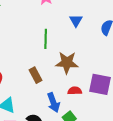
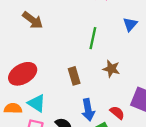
brown star: (67, 63) -> (111, 69), size x0.7
red semicircle: (75, 91) -> (117, 113), moved, turned 32

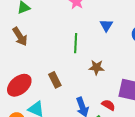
brown arrow: (33, 20) -> (20, 37), turned 30
brown rectangle: (74, 76) -> (55, 80), moved

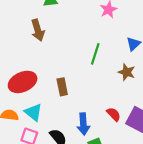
brown star: (97, 67) -> (127, 72), moved
red semicircle: (108, 105) -> (114, 114), moved

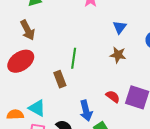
green line: (95, 54) -> (74, 58), moved
red ellipse: (23, 82) -> (21, 61), moved

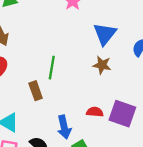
blue triangle: (120, 27) -> (105, 34), size x1.5
red semicircle: (113, 97) -> (95, 112), turned -32

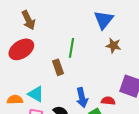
blue triangle: (105, 34) -> (104, 20), moved
red semicircle: (95, 112) -> (108, 101), moved

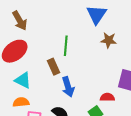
cyan triangle: (36, 94) -> (23, 80), moved
blue arrow: (82, 98) -> (68, 87), moved
orange semicircle: (15, 100) -> (21, 102), moved

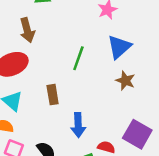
green line: (66, 46) -> (78, 58), moved
blue arrow: (68, 87) -> (78, 125), moved

